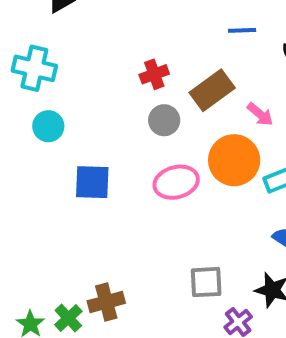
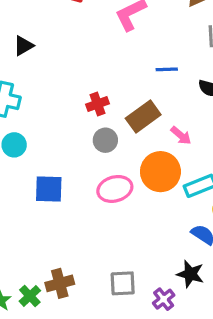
gray square: (206, 282) -> (123, 283), moved

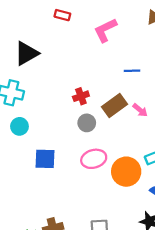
black triangle: (24, 46) -> (26, 53), size x1.6
pink arrow: (181, 135) -> (140, 110), moved
orange circle: (160, 172) -> (126, 172), moved

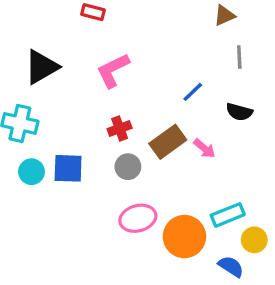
pink L-shape: (105, 30) -> (113, 70), moved
blue line: (132, 71) -> (193, 92), turned -42
blue square: (45, 159) -> (68, 168), moved

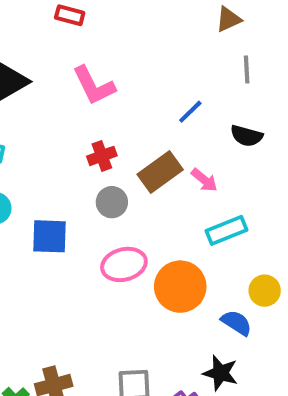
pink L-shape: (113, 70) -> (94, 86), turned -90
blue square: (68, 168) -> (50, 236), moved
cyan rectangle: (228, 215) -> (226, 230), moved

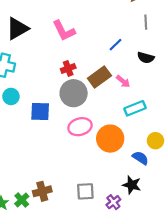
gray circle: (112, 202) -> (74, 93), size x1.6

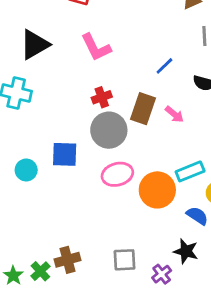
brown rectangle: (99, 77) -> (143, 109), turned -35
cyan circle: (11, 96) -> (26, 170), moved
cyan rectangle: (135, 108) -> (190, 171), moved

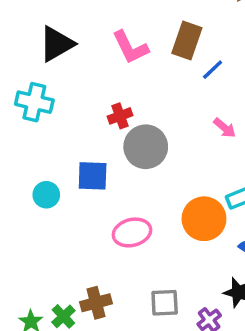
red cross: (102, 97) -> (120, 116), moved
brown rectangle: (143, 109) -> (187, 40), moved
pink ellipse: (117, 174) -> (132, 232), moved

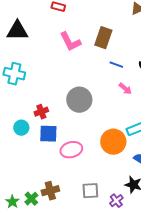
black triangle: (57, 44) -> (17, 31), moved, turned 30
blue line: (213, 70) -> (116, 65), moved, turned 64
red cross: (120, 116) -> (41, 112), moved
blue square: (93, 176) -> (48, 134), moved

